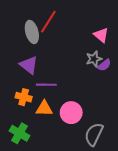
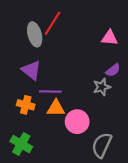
pink triangle: (101, 35) -> (110, 38), turned -35
gray star: (94, 59) -> (102, 87), moved
orange triangle: (44, 108) -> (56, 108), moved

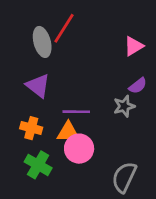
pink triangle: (110, 38) -> (134, 46), turned -36
purple line: (50, 91) -> (76, 112), moved
pink circle: (77, 122) -> (79, 149), moved
green cross: (21, 144) -> (38, 165), moved

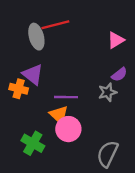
red line: (64, 28) -> (55, 25), turned 44
orange cross: (31, 128) -> (19, 89), moved
orange triangle: (68, 132) -> (59, 115), turned 42

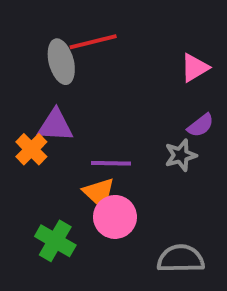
purple triangle: (33, 75) -> (55, 125), turned -35
orange cross: (19, 89) -> (31, 149), turned 30
gray semicircle: (107, 154) -> (181, 259), turned 64

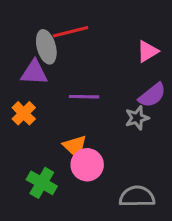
purple triangle: (55, 125) -> (34, 73), moved
purple semicircle: (201, 125) -> (152, 95), size x1.4
purple line: (111, 163) -> (84, 97), moved

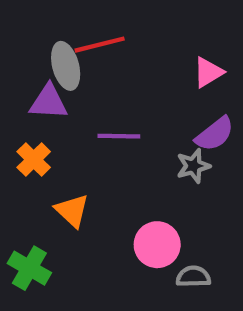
orange triangle: (75, 147) -> (72, 211), moved
pink circle: (87, 165) -> (157, 245), moved
green cross: (42, 183) -> (29, 268), moved
gray semicircle: (137, 196) -> (193, 277), size x0.7

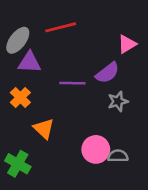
gray ellipse: (66, 66) -> (18, 40), moved, turned 52
purple semicircle: (215, 134) -> (107, 73), moved
gray semicircle: (193, 277) -> (118, 156), moved

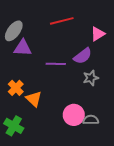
red line: (61, 27) -> (62, 21), moved
orange cross: (20, 97) -> (16, 88), moved

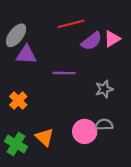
purple semicircle: (83, 56) -> (92, 41), moved
orange triangle: (34, 99) -> (45, 137), moved
gray semicircle: (91, 120) -> (104, 125), moved

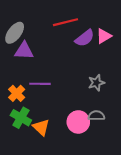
purple line: (64, 73) -> (40, 84), moved
green cross: (16, 144) -> (21, 118), moved

